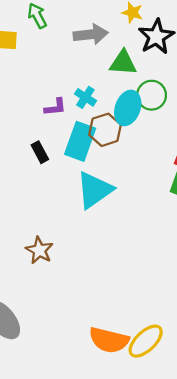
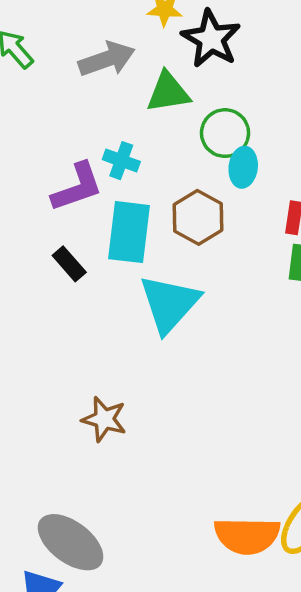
purple L-shape: (55, 107) -> (77, 187), size x1.5
cyan ellipse: (128, 108) -> (243, 167), moved, size x0.7
brown hexagon: (105, 130) -> (198, 217), moved

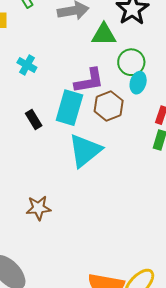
cyan cross: (121, 161) -> (27, 65), moved
purple L-shape: (77, 187) -> (89, 81), moved
brown star: (104, 419) -> (38, 208), turned -30

